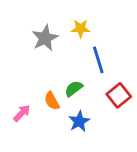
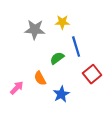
gray star: (45, 38) -> (35, 30), turned 30
green semicircle: (74, 89) -> (57, 58), moved

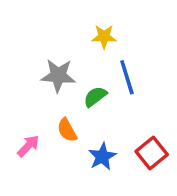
gray star: (35, 30) -> (58, 75), moved
red square: (92, 74) -> (152, 153), moved

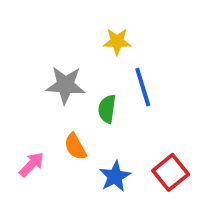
green semicircle: (95, 97) -> (107, 109), turned -45

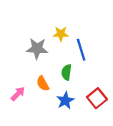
yellow star: (117, 41) -> (61, 34), moved
green semicircle: (107, 109) -> (66, 72), moved

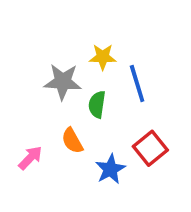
green semicircle: (66, 72) -> (97, 104), moved
red square: (97, 98) -> (150, 148), moved

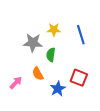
blue line: (137, 84) -> (81, 35), moved
red square: (150, 148) -> (79, 78), turned -30

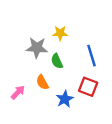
blue line: (81, 35) -> (91, 56), moved
green semicircle: (51, 55) -> (57, 61), turned -32

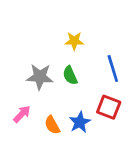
gray star: (37, 48) -> (40, 77), moved
orange semicircle: (42, 82) -> (52, 125), moved

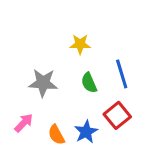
green semicircle: (70, 75) -> (89, 83), moved
red square: (109, 107) -> (117, 115), turned 30

